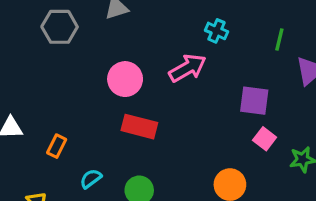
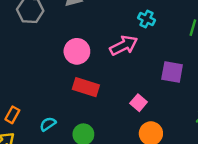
pink square: (265, 139) -> (139, 103), moved
orange rectangle: (57, 146) -> (12, 115), moved

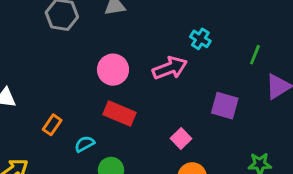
orange rectangle: (12, 115) -> (52, 125), moved
cyan semicircle: (48, 124) -> (85, 144), moved

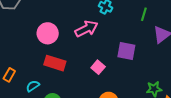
pink square: (181, 138) -> (98, 67), moved

